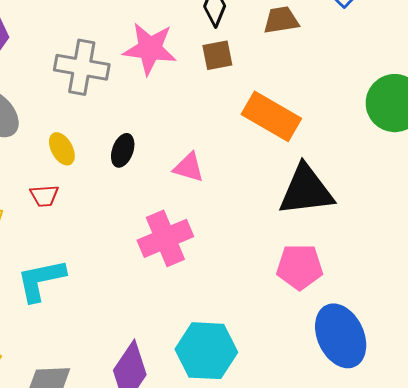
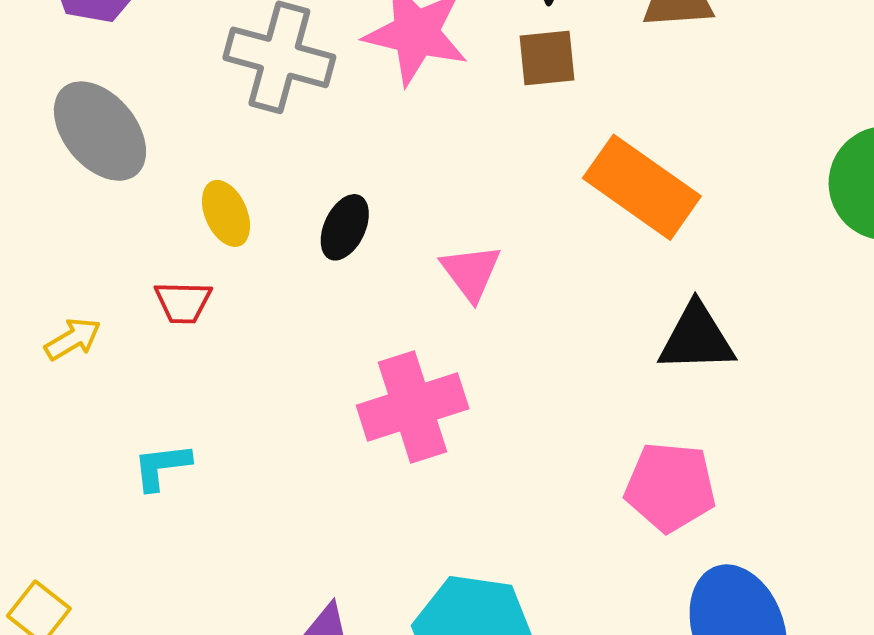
pink triangle: (189, 167) -> (471, 272), turned 32
black triangle: (306, 190) -> (697, 338), size x0.7
cyan L-shape: (41, 280) -> (162, 467), size x0.6

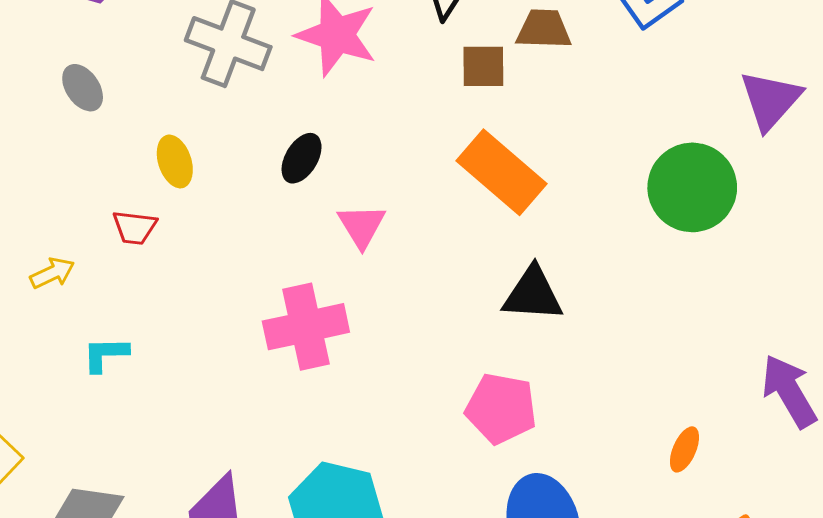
brown square: (547, 58) -> (483, 66), moved
gray ellipse: (100, 131) -> (83, 88), size x0.6
black ellipse: (345, 227) -> (302, 158), moved
yellow arrow: (73, 339) -> (52, 273), moved

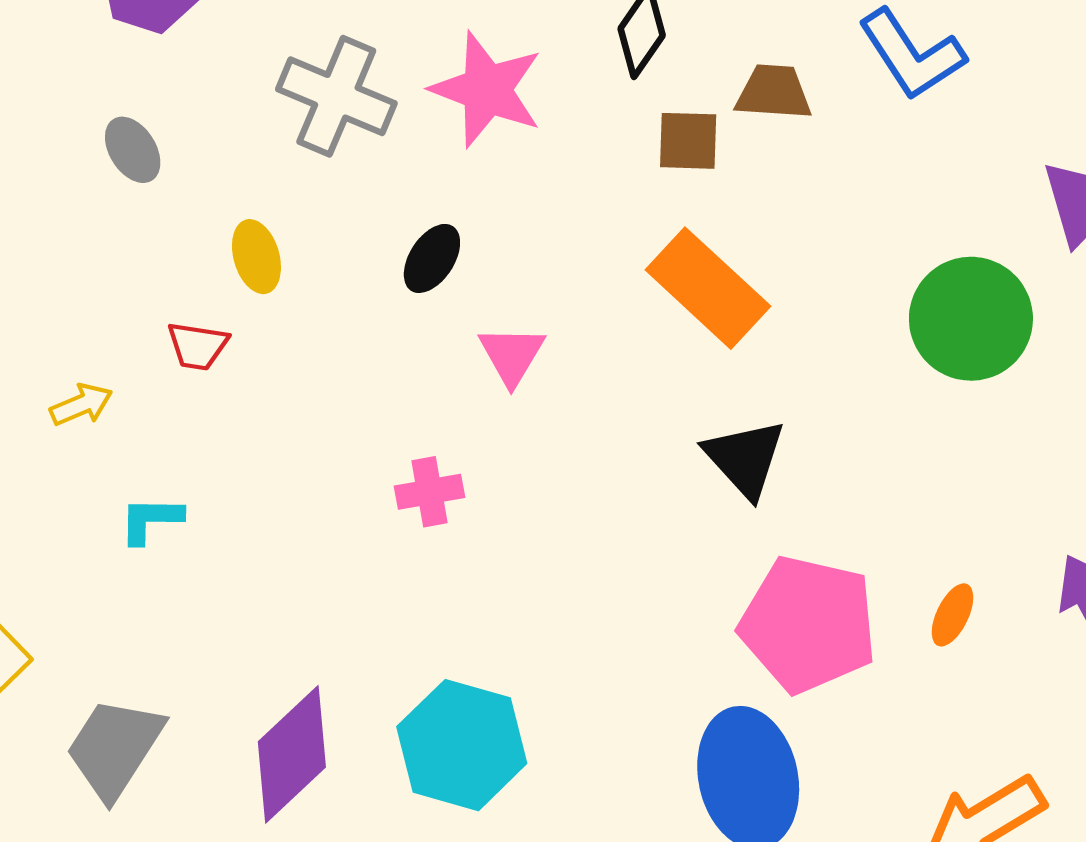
black triangle: (533, 294) -> (745, 458), turned 42
pink cross: (306, 327) -> (429, 492), size x0.6
pink pentagon: (501, 408) -> (808, 624), moved, size x1.4
orange ellipse: (684, 449) -> (952, 615), moved

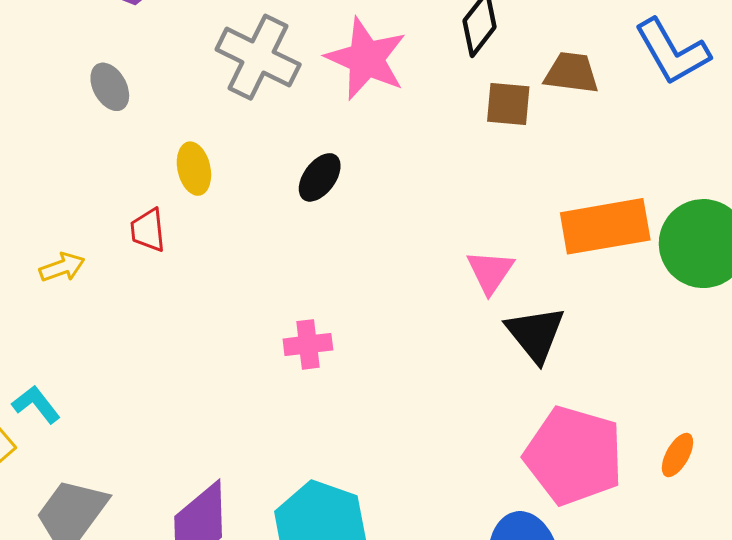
orange rectangle: (708, 288) -> (605, 226), moved, turned -56
red trapezoid: (198, 346) -> (148, 230), turned 72
pink triangle: (512, 355) -> (490, 272), moved
cyan L-shape: (151, 520) -> (36, 404), moved, turned 48

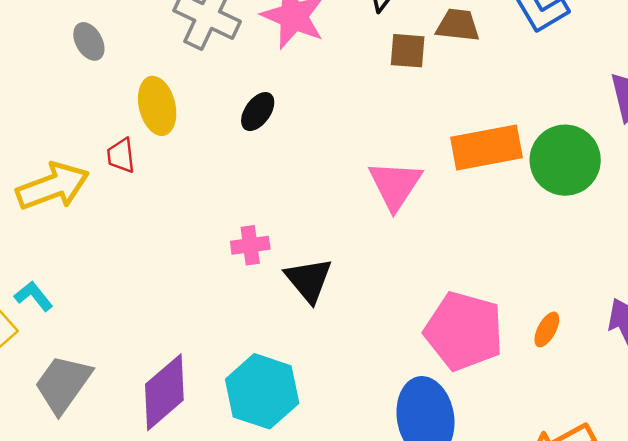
yellow ellipse: (194, 169) -> (157, 106), size x1.4
yellow arrow: (62, 267) -> (53, 186), size x2.0
pink triangle: (490, 272) -> (395, 185), size x1.4
black triangle: (535, 334) -> (309, 280), moved

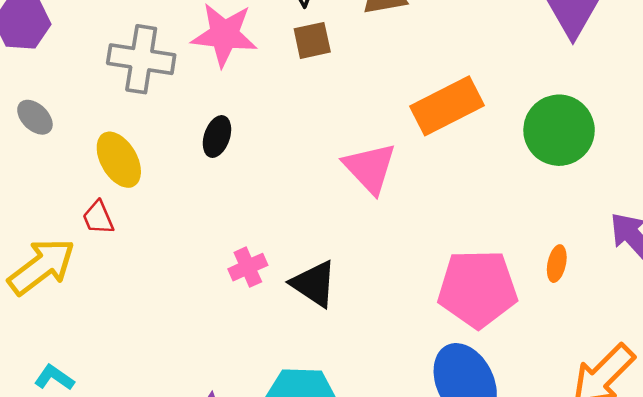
brown square: (408, 51) -> (312, 40), moved
green circle: (565, 160) -> (559, 130), moved

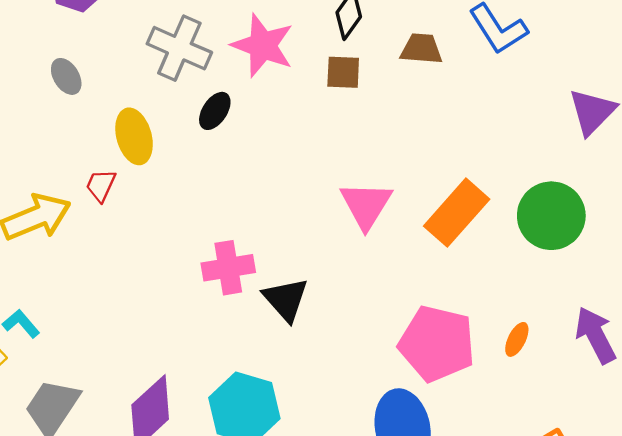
orange rectangle: (447, 106) -> (457, 213), moved, turned -36
black ellipse: (217, 137) -> (215, 111), moved
red trapezoid: (98, 218) -> (101, 185), turned 33
pink cross: (248, 267) -> (228, 268), size x1.4

